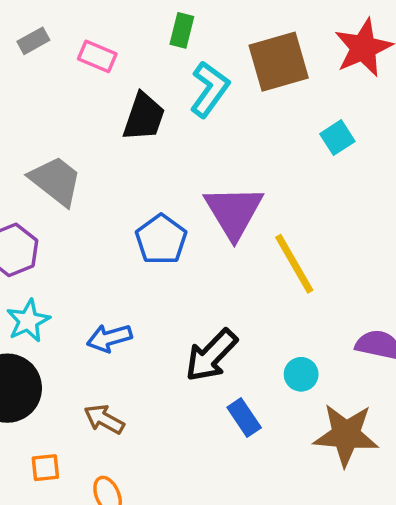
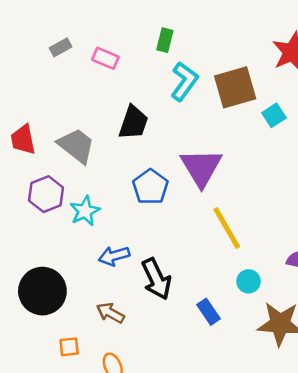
brown square: (279, 62) -> (235, 87), moved
black trapezoid: (144, 117) -> (133, 123), moved
yellow line: (294, 264) -> (227, 228), moved
cyan star: (28, 321) -> (85, 211), moved
black arrow: (211, 355) -> (156, 279), moved, turned -69

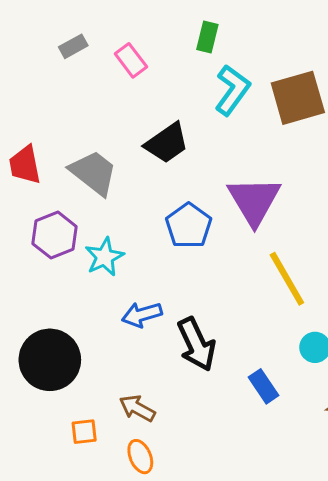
pink rectangle: (105, 58) -> (131, 60), turned 30
black trapezoid: (133, 123) -> (167, 143), turned 36
brown arrow: (110, 313) -> (137, 408), moved

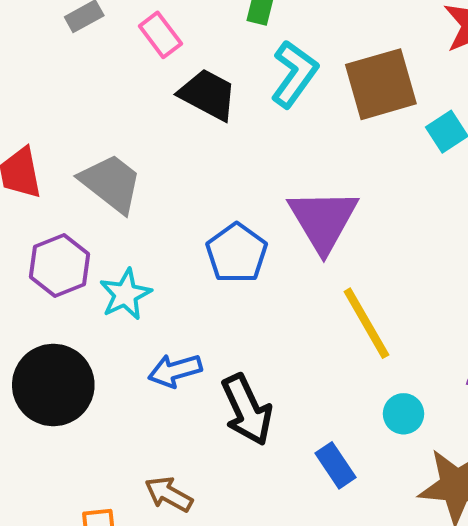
black trapezoid: (167, 143) -> (208, 95), moved, turned -117
black circle: (50, 360) -> (53, 385), moved

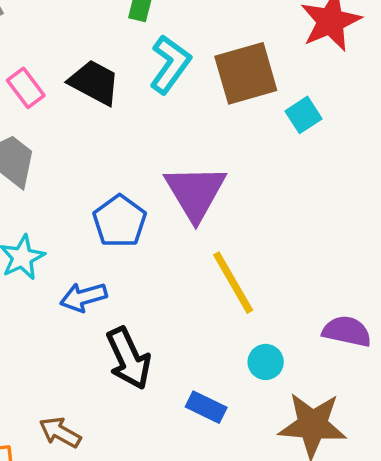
pink rectangle: (160, 35) -> (26, 88), moved
blue arrow: (175, 371) -> (83, 297), moved
blue rectangle: (336, 465) -> (206, 407), turned -30

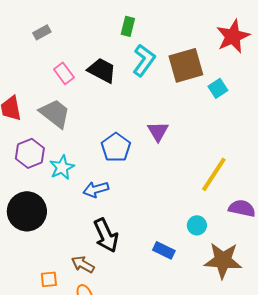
purple triangle: (195, 192) -> (158, 131), size x0.6
yellow line: (233, 283) -> (214, 174), moved, turned 63
black arrow: (129, 358) -> (106, 235), moved

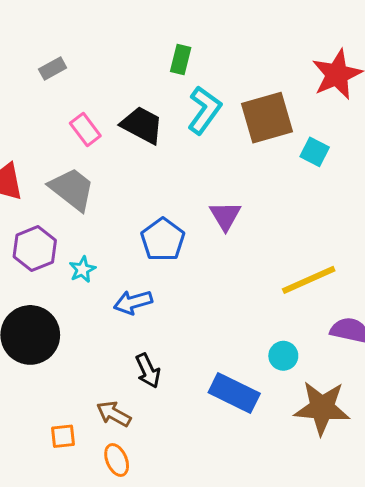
cyan square: (218, 88) -> (315, 152), turned -30
cyan star: (62, 167) -> (82, 269), size x0.7
yellow line: (214, 174) -> (309, 280), turned 33
black arrow: (106, 235) -> (148, 371), size x0.7
blue rectangle: (164, 250) -> (234, 393), size x1.5

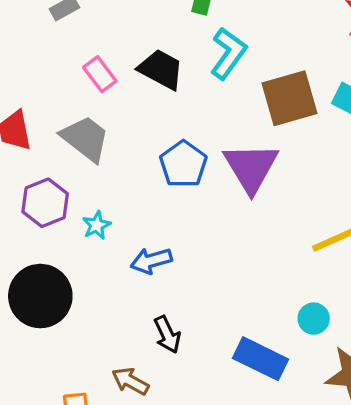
brown square: (267, 118) -> (289, 98), moved
purple triangle: (225, 216) -> (251, 167), size x1.6
blue pentagon: (163, 240) -> (183, 164), moved

